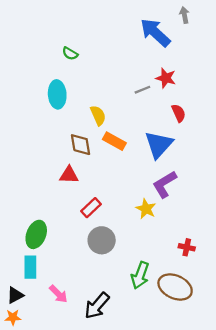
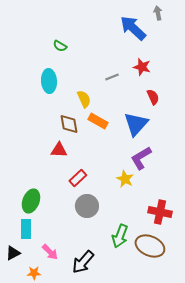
gray line: (142, 90) -> (112, 77), moved
red cross: (187, 247) -> (160, 212), size x1.6
orange star: (13, 317) -> (34, 273), moved

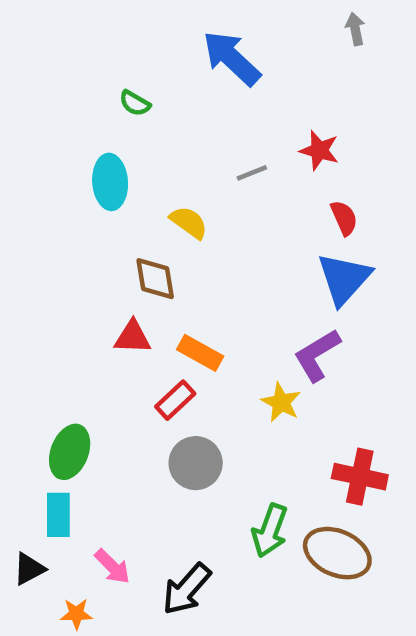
blue arrow: (133, 28) -> (232, 58), moved
yellow semicircle: (84, 99) -> (189, 222), turned -30
orange rectangle: (98, 121) -> (200, 353), moved
blue triangle: (136, 124) -> (344, 279), moved

